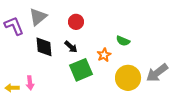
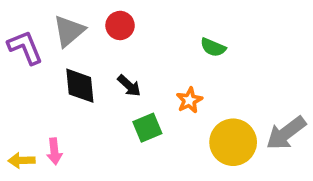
red circle: (76, 22) -> (120, 25), moved
green semicircle: (123, 41) -> (213, 47), moved
green square: (81, 70) -> (147, 128), size x0.7

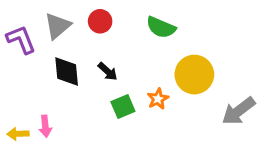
green semicircle: (213, 47) -> (161, 27), moved, size x1.4
orange star: (189, 100) -> (158, 99), moved
yellow circle: (233, 142) -> (194, 75), moved

